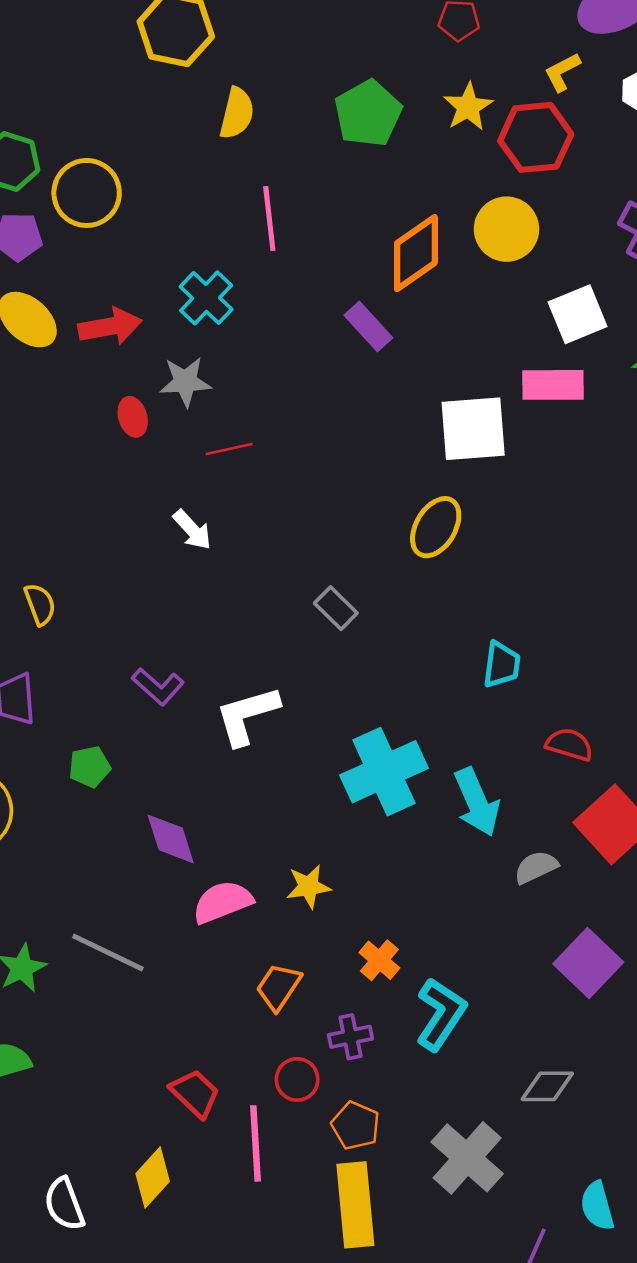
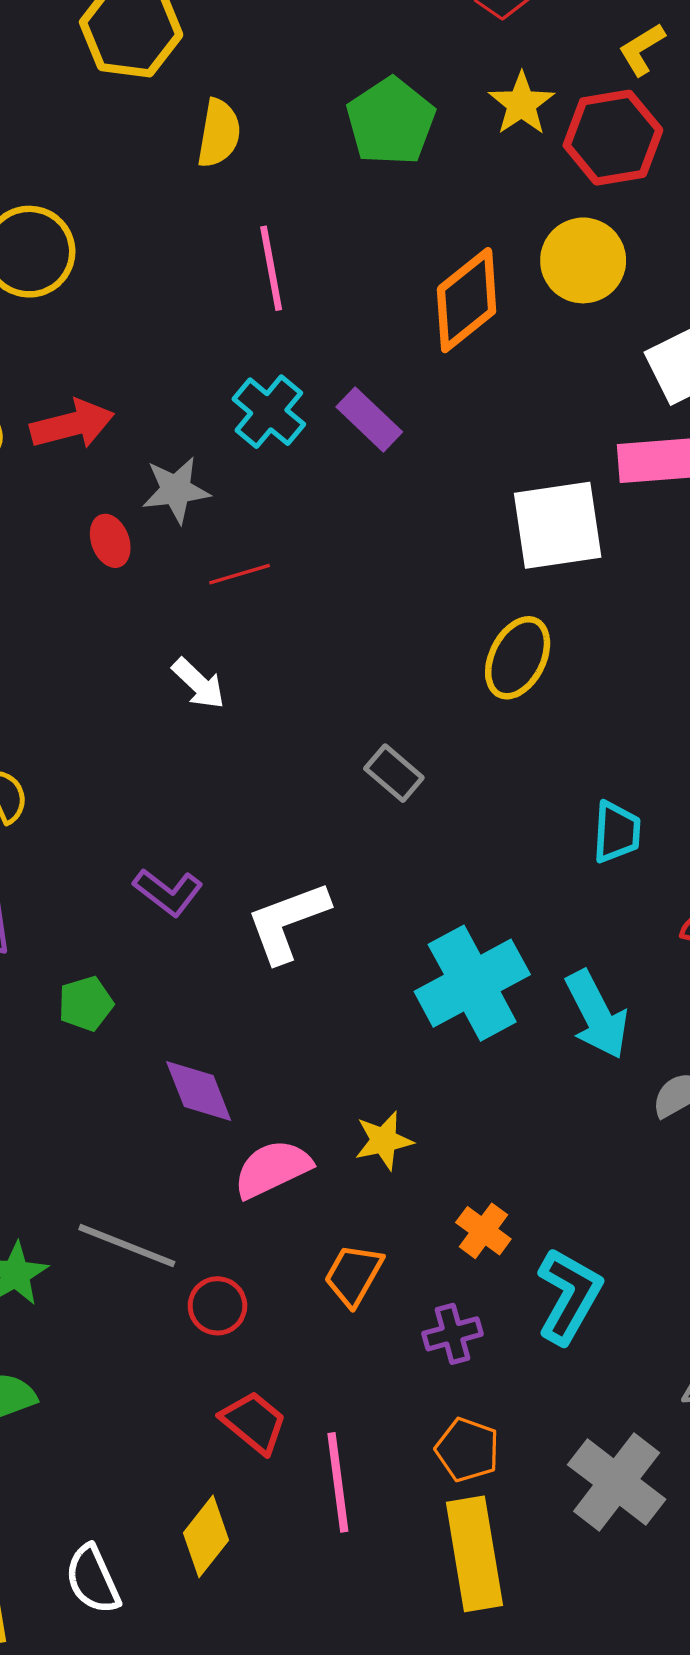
cyan cross: (206, 298) -> (269, 412), moved
purple rectangle: (368, 326) -> (369, 419), moved
red circle: (297, 1079) -> (217, 1306), moved

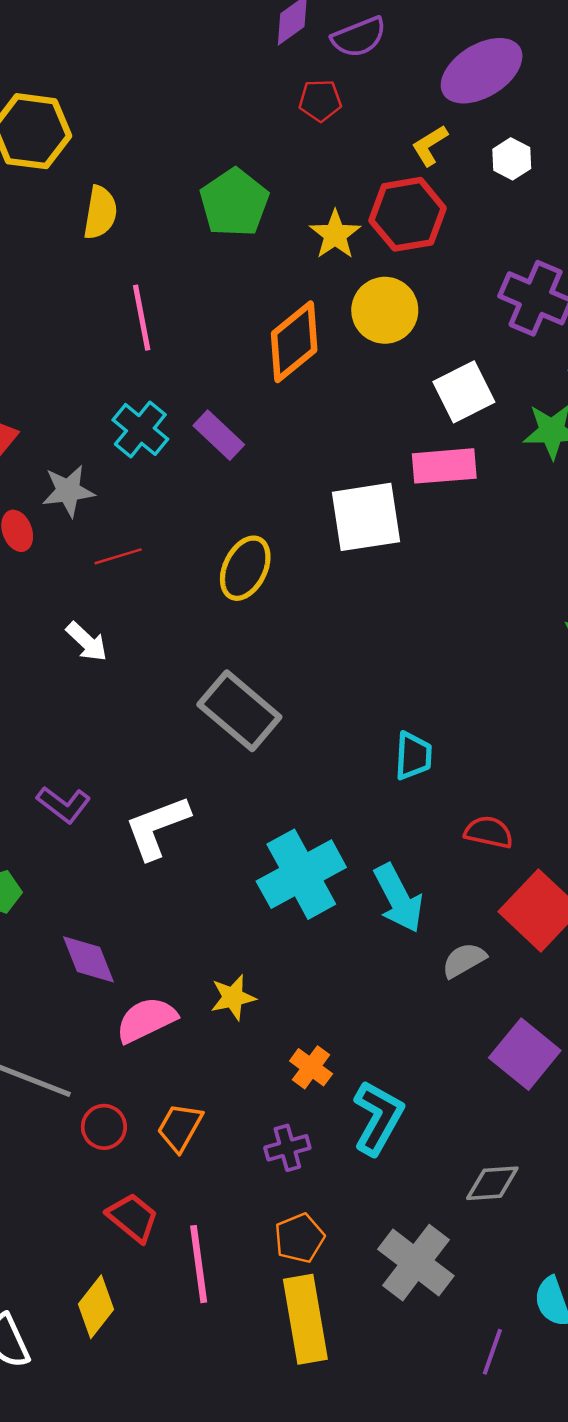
yellow star: (522, 104) -> (335, 235), moved
yellow ellipse: (518, 658) -> (245, 568), moved
gray rectangle: (394, 773) -> (239, 711), size x1.8
orange trapezoid: (354, 1275) -> (180, 1127), moved
orange pentagon: (467, 1450) -> (299, 1238), turned 30

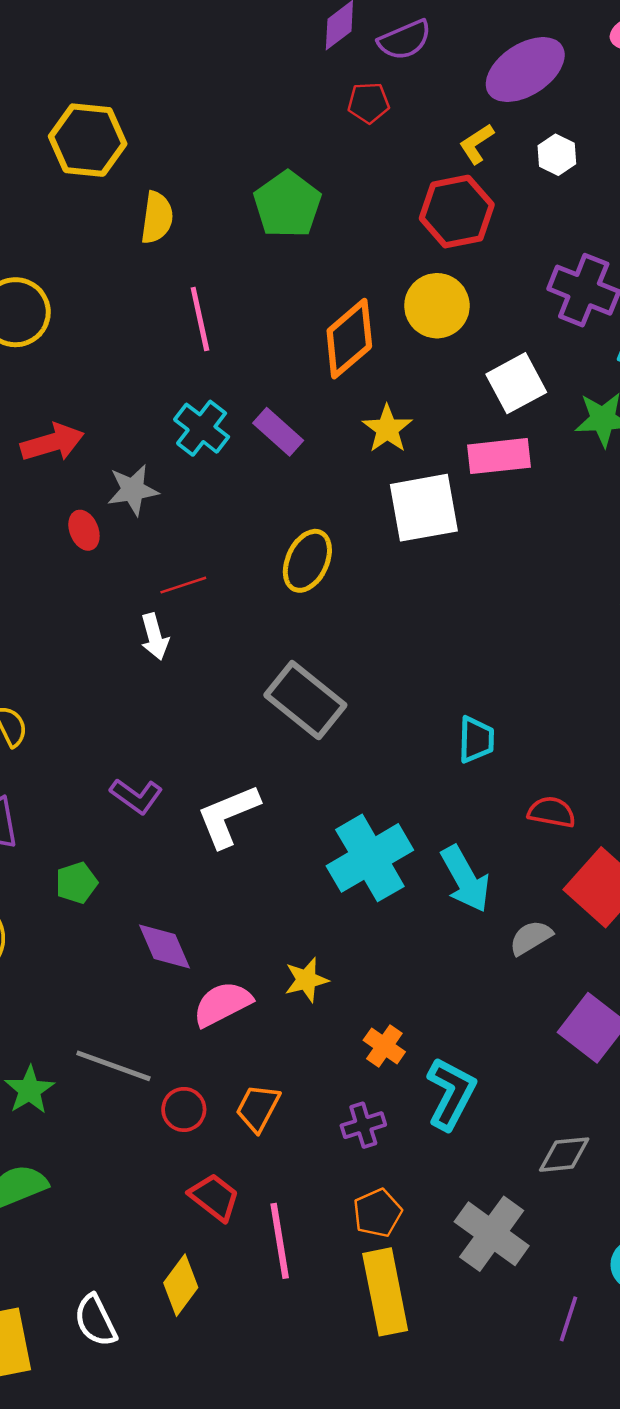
yellow star: (335, 235) -> (387, 429), moved
red line: (118, 556) -> (183, 585), moved
white arrow: (87, 642) -> (155, 637), turned 33

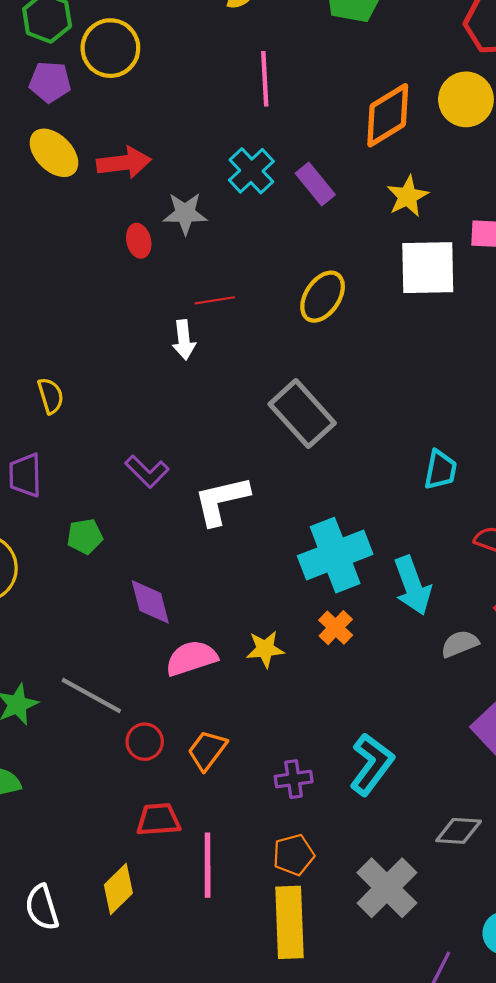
orange cross: (384, 1046) -> (336, 628), moved
red trapezoid: (214, 1197) -> (158, 820), turned -51

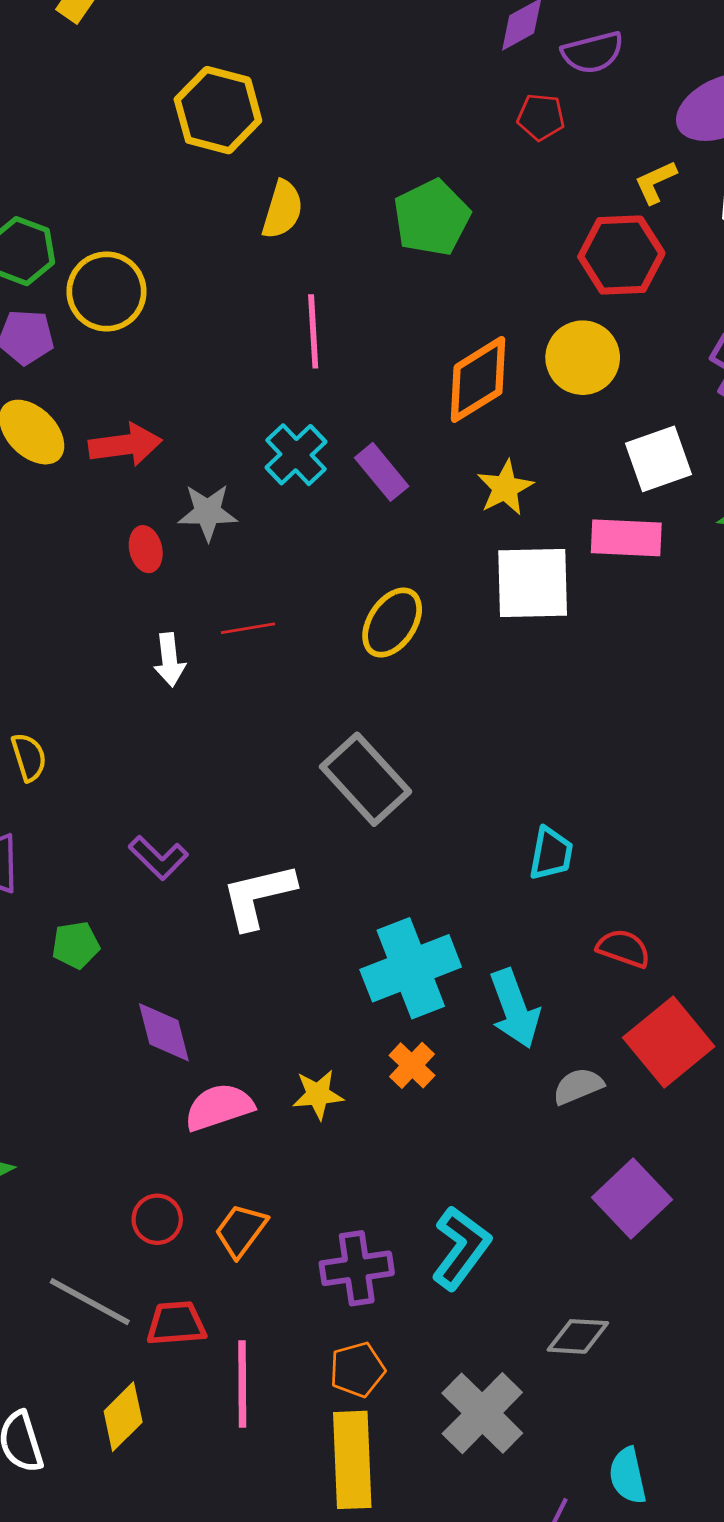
white arrow: (184, 340) -> (169, 660), moved
gray line: (91, 695) -> (90, 1302), moved
purple cross: (294, 779) -> (357, 1268), size x1.4

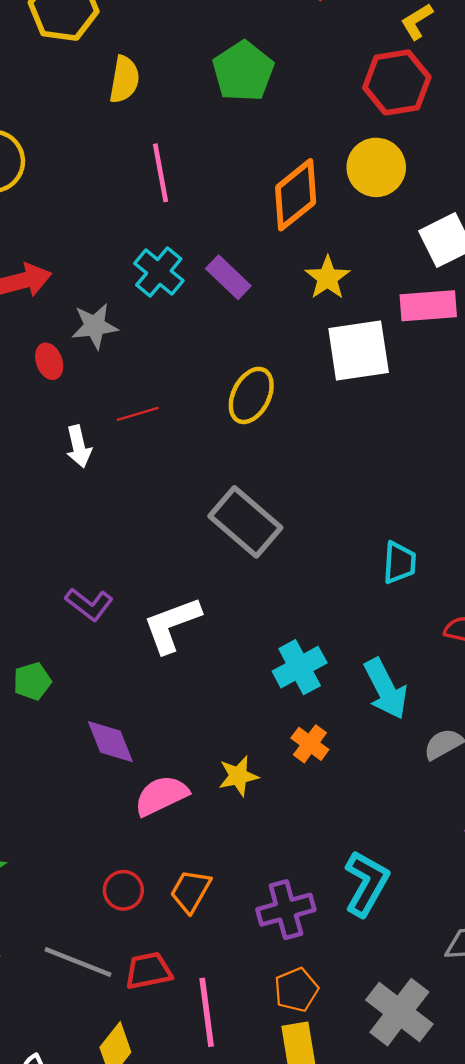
cyan cross: (411, 968) -> (300, 667), size x0.7

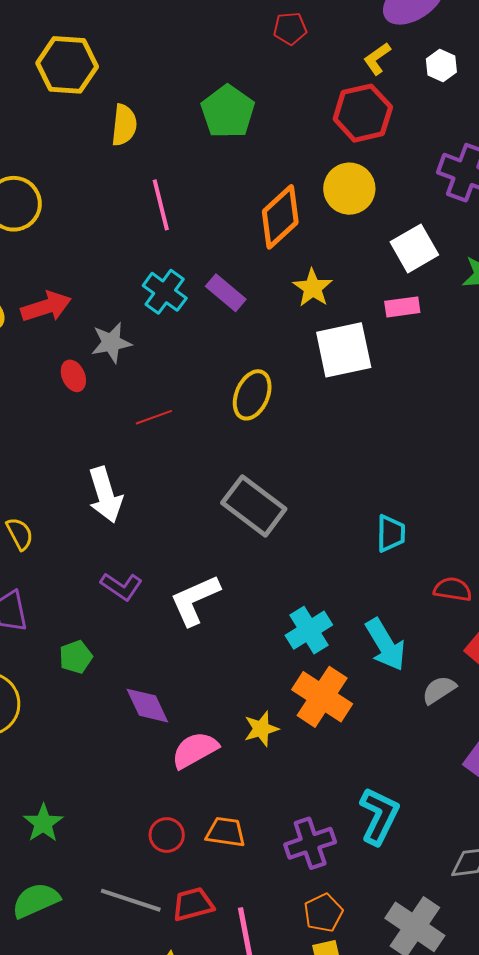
pink rectangle: (428, 306) -> (402, 307), size x0.7
white arrow: (79, 446) -> (105, 495), moved, size x1.5
orange cross: (310, 744) -> (322, 697), size x1.8
orange trapezoid: (191, 891) -> (226, 832), turned 72

